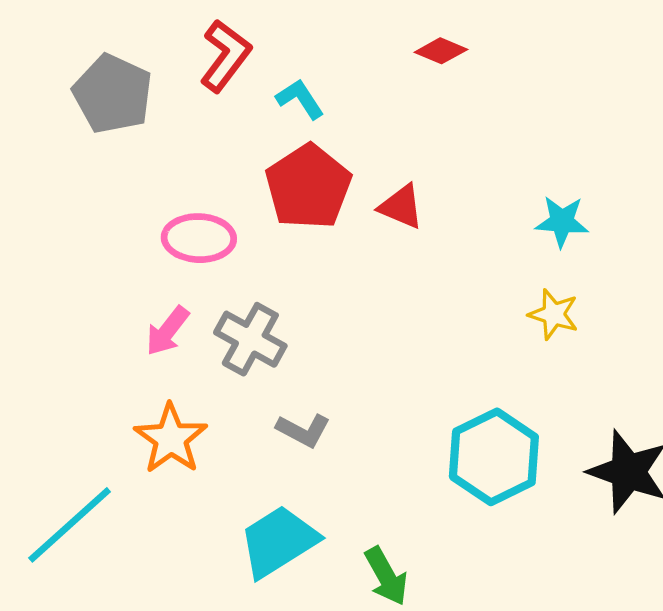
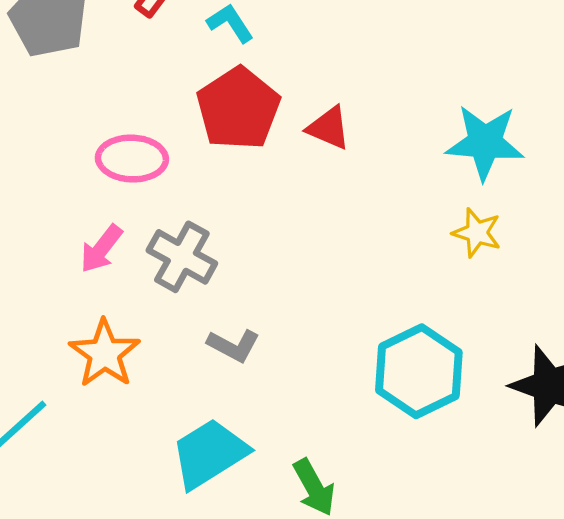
cyan star: (562, 221) -> (485, 142), size x1.5

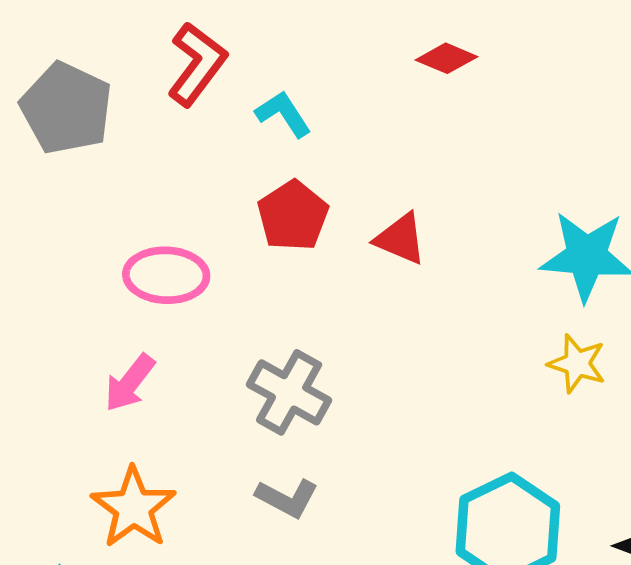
red pentagon: (238, 109) -> (293, 216), size x0.7
gray cross: (182, 257) -> (289, 392), moved

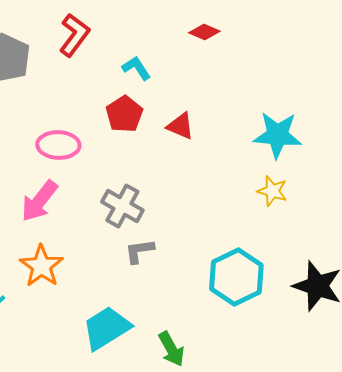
cyan L-shape: (283, 114) -> (136, 68), moved
pink arrow: (130, 383) -> (39, 201), size x1.4
gray L-shape: (287, 498) -> (139, 251), moved, turned 144

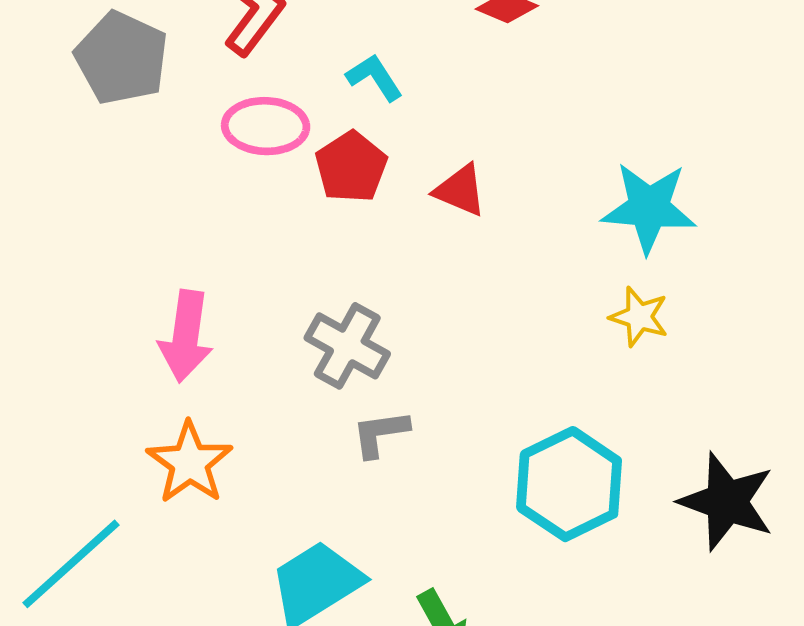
pink ellipse: (58, 145) -> (266, 126), moved
pink arrow: (39, 201) -> (186, 336), turned -30

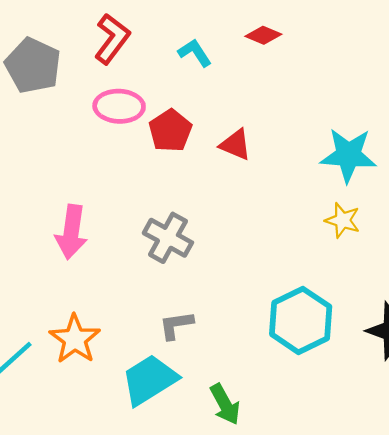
cyan L-shape: (375, 77) -> (195, 53), moved
gray L-shape: (380, 433) -> (176, 325), moved
orange star: (190, 463) -> (75, 339), moved

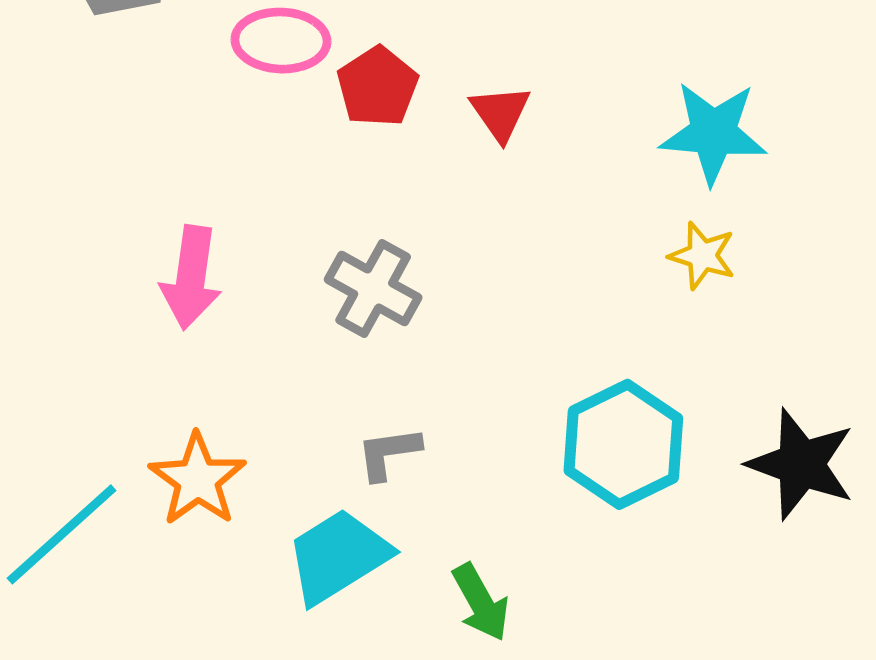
red triangle: (235, 145) -> (500, 113), turned 32

